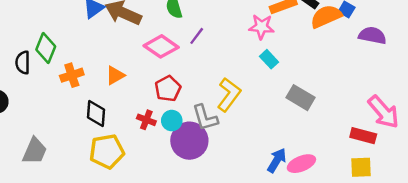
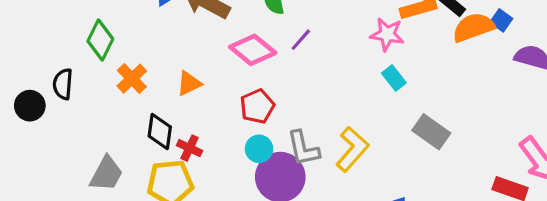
black semicircle: (23, 63) -> (63, 84), moved
orange cross: (72, 75) -> (132, 79), turned -30
yellow L-shape: (229, 95) -> (352, 149), moved
red cross: (146, 120) -> (190, 148), moved
gray trapezoid: (35, 151) -> (106, 174), moved

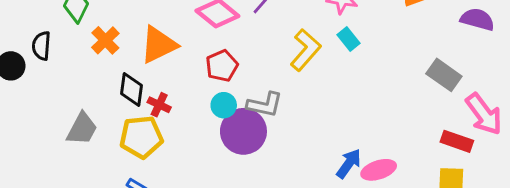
orange triangle: (189, 83) -> (158, 45), size x1.6
gray rectangle: (431, 132) -> (444, 75), moved
gray L-shape: (303, 148) -> (265, 105), turned -66
yellow L-shape: (352, 149) -> (305, 50), moved

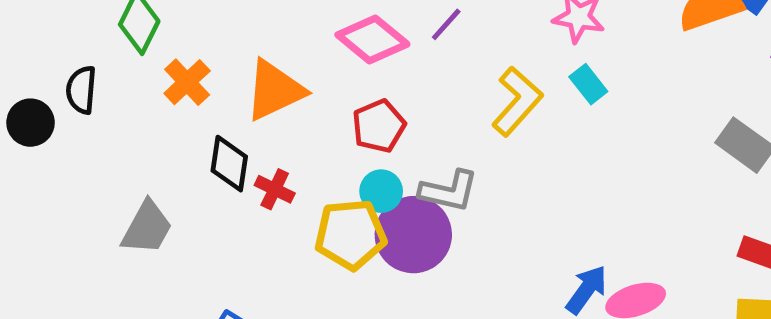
yellow pentagon: (141, 137) -> (350, 234), moved

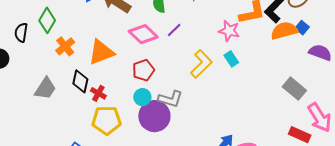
black semicircle: (81, 90) -> (21, 33), moved
gray trapezoid: (147, 228) -> (45, 88), moved
yellow pentagon: (350, 234) -> (106, 120), moved

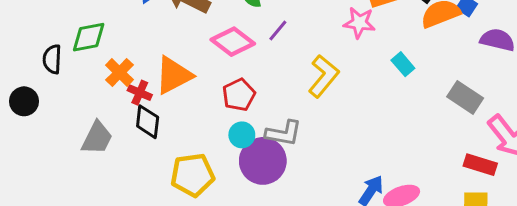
green diamond: (47, 20) -> (89, 37), turned 55
cyan rectangle: (231, 59) -> (403, 64), moved
red cross: (98, 93) -> (140, 93), moved

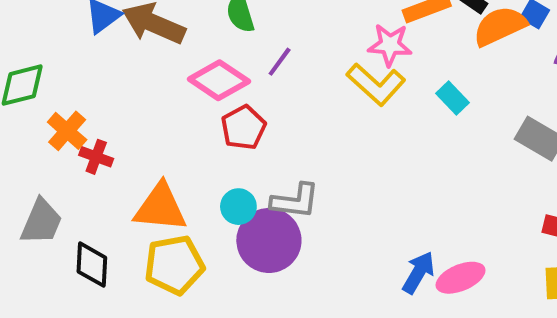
orange triangle: (174, 75) -> (160, 208), moved, turned 36
yellow L-shape: (323, 76) -> (376, 84), moved, turned 96
red pentagon: (239, 95) -> (243, 128), moved
black diamond: (148, 122) -> (92, 265), moved

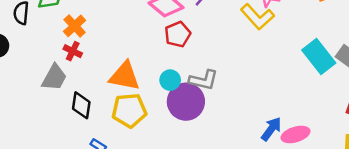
cyan rectangle: (452, 98) -> (319, 57), moved, size x1.8
red cross: (96, 157) -> (73, 51), moved

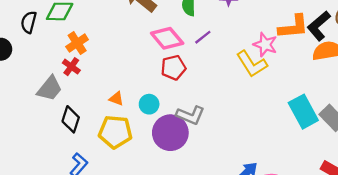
orange triangle: (125, 76) -> (116, 99), size x0.5
cyan circle: (170, 80) -> (149, 104), moved

